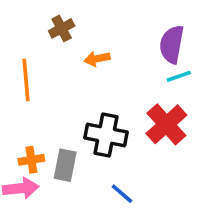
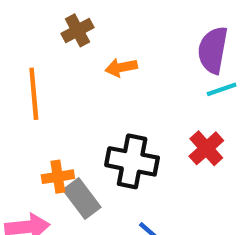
red cross: (166, 124) -> (206, 148), size x0.7
orange cross: (31, 160) -> (58, 177), moved
gray rectangle: (65, 165) -> (82, 199), turned -48

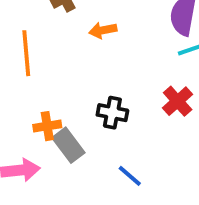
black cross: (132, 161) -> (112, 113), size x0.7

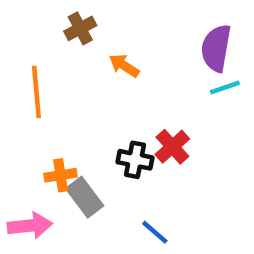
orange arrow: (103, 30) -> (124, 66), turned 44
red cross: (178, 101) -> (172, 147), moved

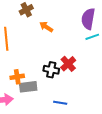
gray rectangle: (85, 197) -> (28, 87), turned -60
blue line: (155, 232) -> (60, 103), turned -32

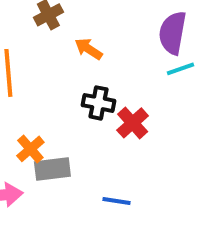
black cross: (51, 70) -> (98, 103), moved
orange cross: (17, 77) -> (30, 149), turned -32

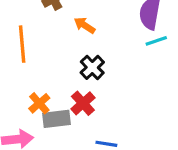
black cross: (98, 103) -> (92, 67), turned 35
red cross: (133, 123) -> (83, 103), moved

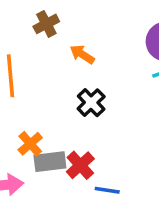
red cross: (83, 103) -> (80, 165), moved

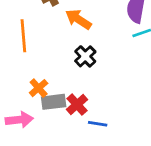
orange arrow: (82, 54) -> (78, 19), size x1.4

